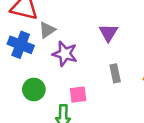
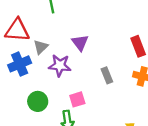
purple triangle: (108, 33) -> (80, 43), moved
blue cross: (21, 45) -> (20, 64), turned -35

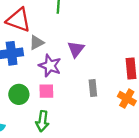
pink square: (77, 99) -> (46, 91), moved

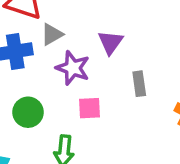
gray rectangle: (93, 88) -> (139, 84), moved
pink square: (46, 91) -> (90, 108), moved

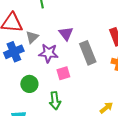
gray rectangle: (139, 84) -> (88, 53), size x1.6

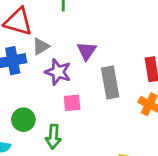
green circle: (29, 84) -> (23, 120), moved

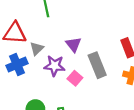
pink square: (72, 103) -> (75, 78), moved, turned -32

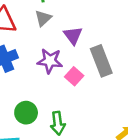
gray triangle: (37, 49) -> (43, 18), moved

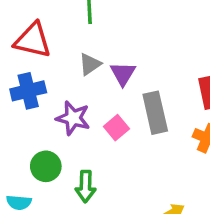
gray triangle: (43, 18) -> (90, 64), moved
purple star: (50, 61) -> (73, 118), moved

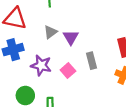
gray rectangle: (155, 113) -> (91, 61), size x0.7

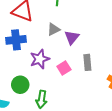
purple star: (41, 65) -> (40, 59), turned 30

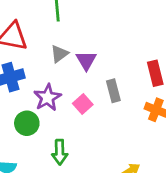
green circle: (20, 85) -> (27, 123), moved

